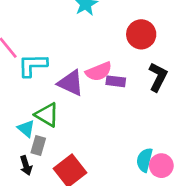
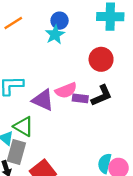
black L-shape: (158, 77) -> (102, 96), moved, turned 40
gray rectangle: (38, 145) -> (16, 152), size x1.5

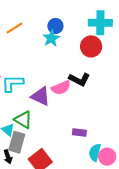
red circle: (101, 59) -> (91, 46), moved
black L-shape: (102, 96) -> (79, 79), moved, turned 50
purple rectangle: (80, 98) -> (79, 133), moved

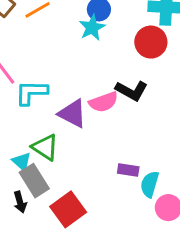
gray rectangle: (17, 142) -> (34, 181), turned -50
cyan semicircle: (95, 152) -> (150, 184), moved

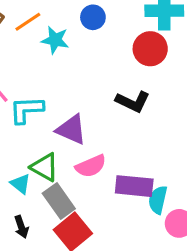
cyan star: (92, 28) -> (55, 40), moved, turned -30
pink semicircle: (103, 102) -> (91, 166), moved
purple rectangle: (128, 170) -> (134, 186), size x1.6
gray rectangle: (34, 181) -> (59, 201), moved

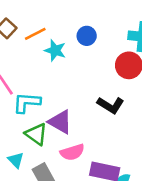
green triangle: (45, 167) -> (36, 134), moved

